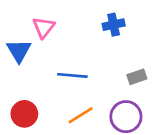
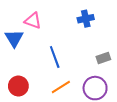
pink triangle: (44, 27) -> (33, 21), turned -48
blue line: (72, 75) -> (55, 57), turned 65

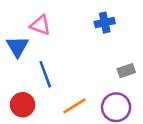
blue line: (55, 57) -> (45, 74), moved

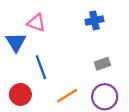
gray rectangle: (126, 71) -> (102, 64), moved

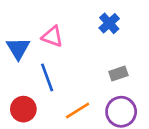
blue cross: (94, 20) -> (109, 23), turned -30
pink triangle: (36, 23) -> (52, 36), moved

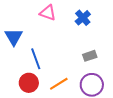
pink triangle: (52, 36) -> (48, 13), moved
red circle: (23, 109) -> (29, 83), moved

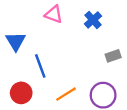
gray rectangle: (90, 56) -> (113, 56), moved
red circle: (29, 83) -> (21, 93), moved

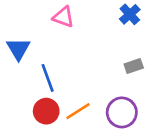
blue cross: (93, 20) -> (130, 14), moved
red circle: (21, 93) -> (46, 111), moved

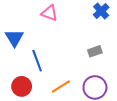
gray rectangle: (134, 66) -> (95, 51), moved
red circle: (46, 111) -> (22, 86), moved

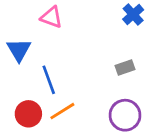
pink triangle: (49, 13) -> (52, 17), moved
orange line: (61, 86) -> (62, 111), moved

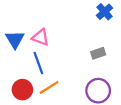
pink triangle: (52, 17) -> (41, 37), moved

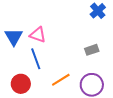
orange line: (49, 87) -> (61, 80), moved

